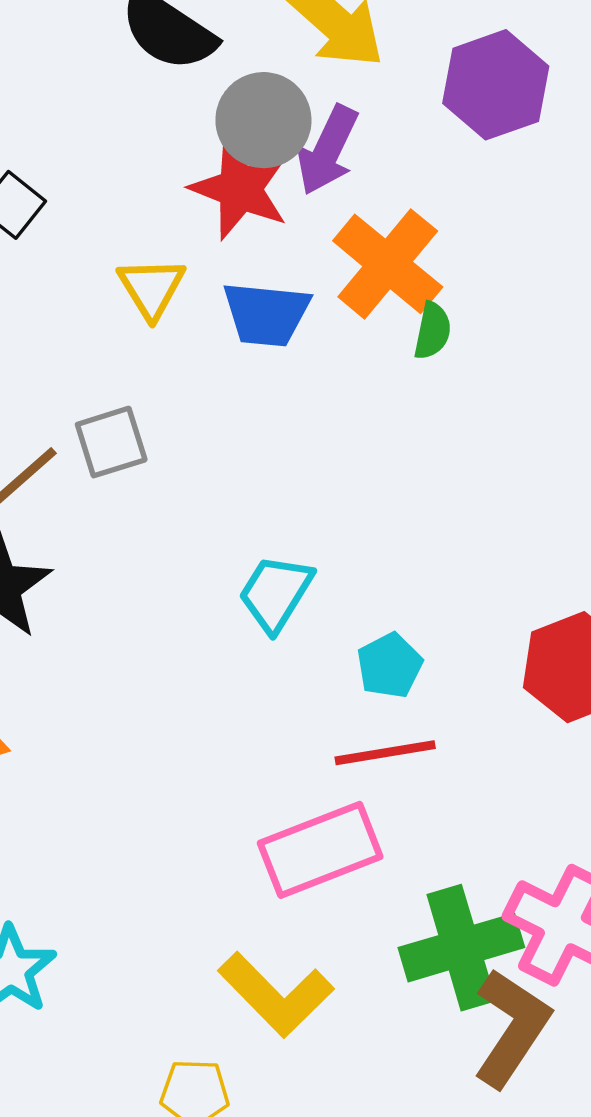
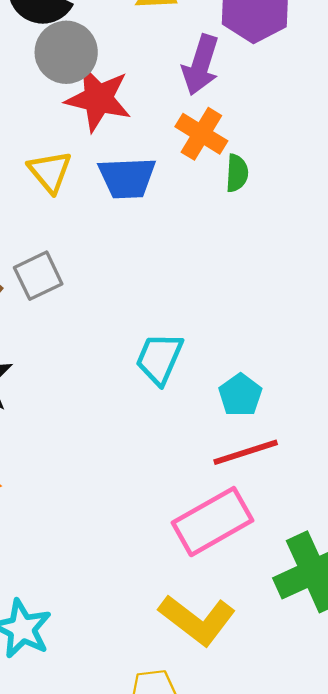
gray circle: (263, 120) -> (66, 52), moved
purple arrow: (328, 150) -> (201, 65), moved
orange cross: (388, 264) -> (201, 134), size x0.7

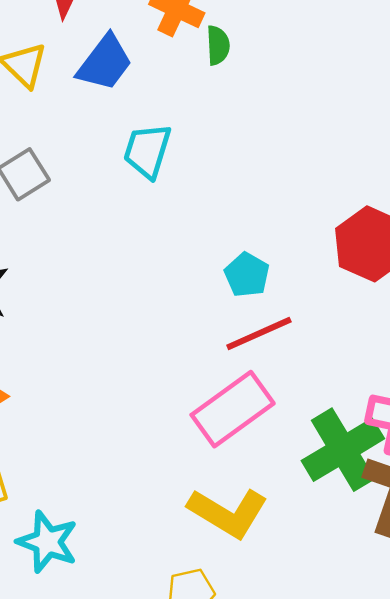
blue trapezoid: (127, 178) -> (105, 63), turned -44
cyan trapezoid: (159, 359) -> (147, 151), moved

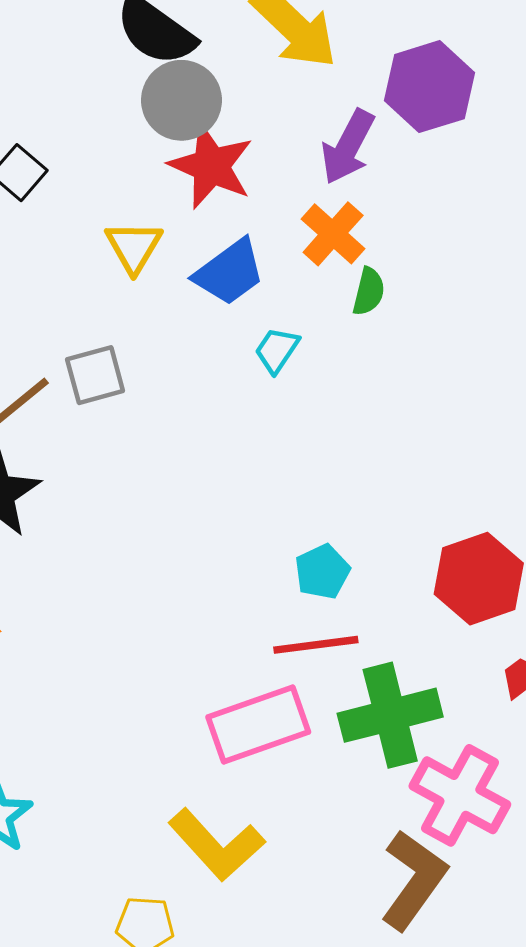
cyan trapezoid: (147, 151) -> (277, 350), moved, size x0.7
green cross: (343, 450) -> (390, 715), moved

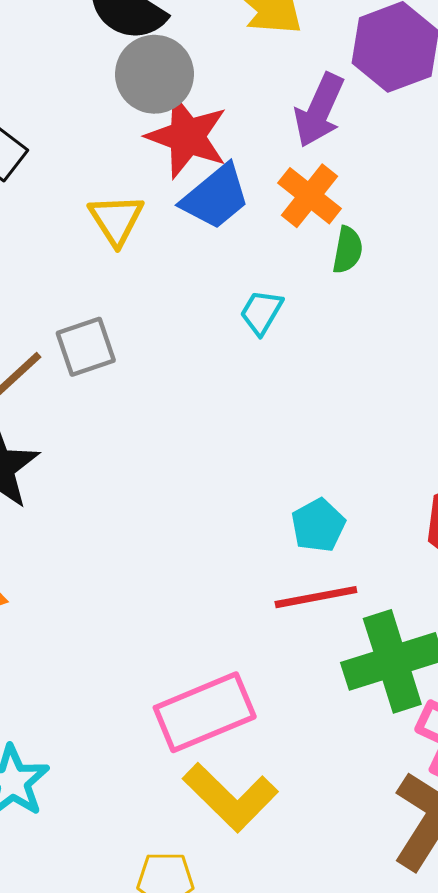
blue trapezoid: (229, 272) -> (216, 197), moved
pink rectangle: (258, 724) -> (205, 712), moved

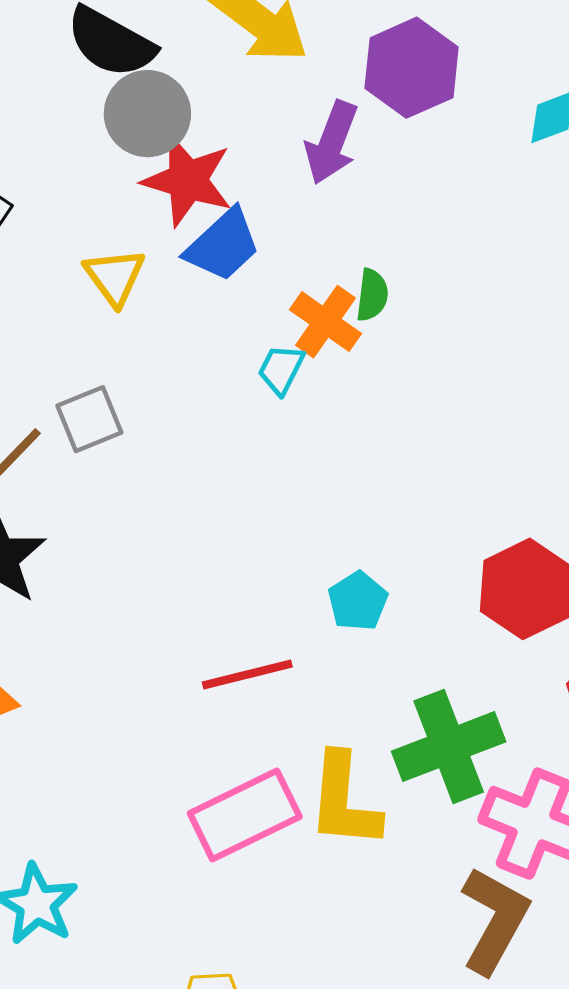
orange cross: (310, 196) -> (326, 322), moved
red line: (316, 597) -> (247, 675), moved
yellow L-shape: (230, 797) -> (344, 801), moved, turned 54

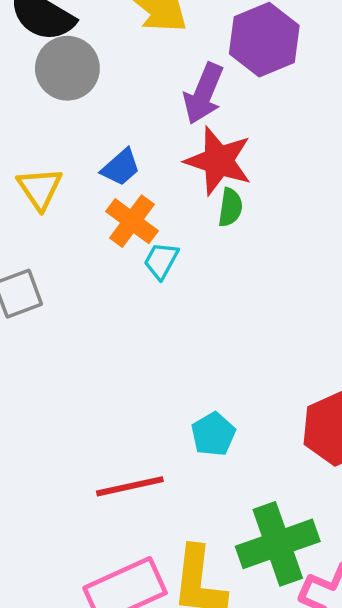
red star: (188, 180) -> (218, 161), moved
blue trapezoid: (223, 245) -> (121, 167), size x0.7
orange cross: (326, 322) -> (132, 221), moved

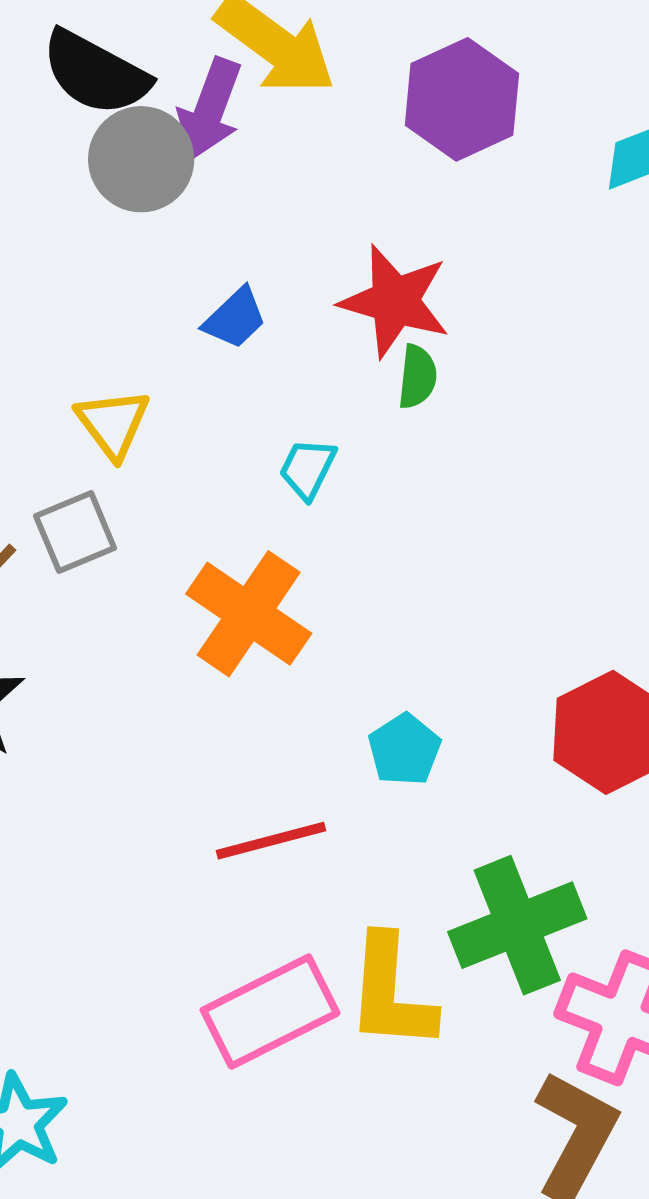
purple arrow: (203, 94) -> (210, 109), moved
yellow triangle: (40, 188) -> (113, 423), moved
orange cross: (132, 221) -> (249, 614), moved, size x1.4

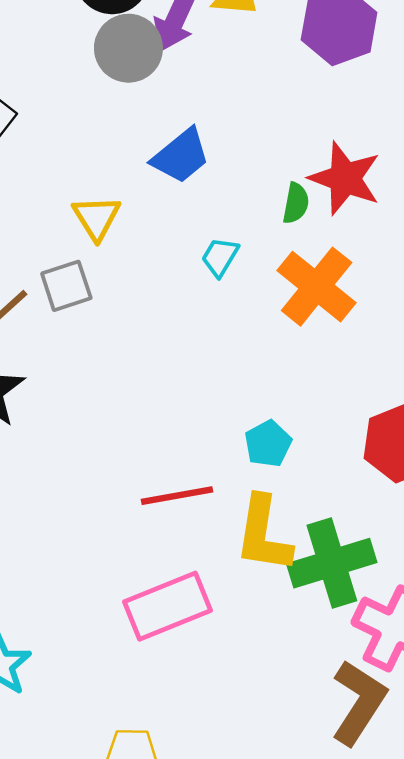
red star: (395, 301) -> (345, 178), moved
blue trapezoid: (235, 318) -> (181, 156), size x1.4
orange cross: (249, 614) -> (317, 287), moved
yellow L-shape: (391, 993) -> (263, 534), moved

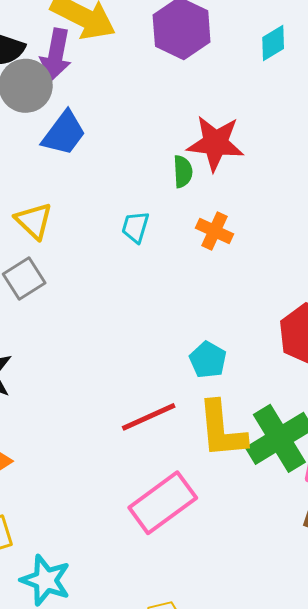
blue trapezoid: (181, 156) -> (64, 133), moved
orange cross: (317, 287) -> (215, 231), size x0.6

